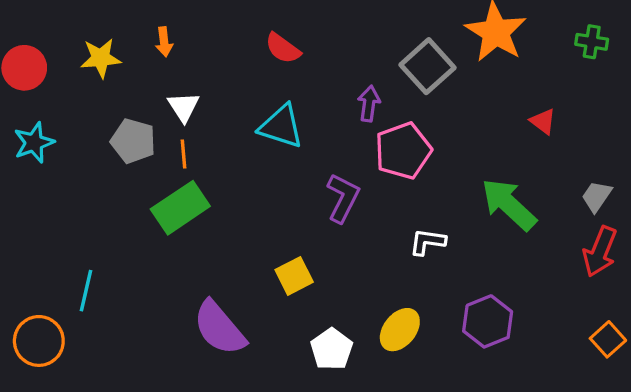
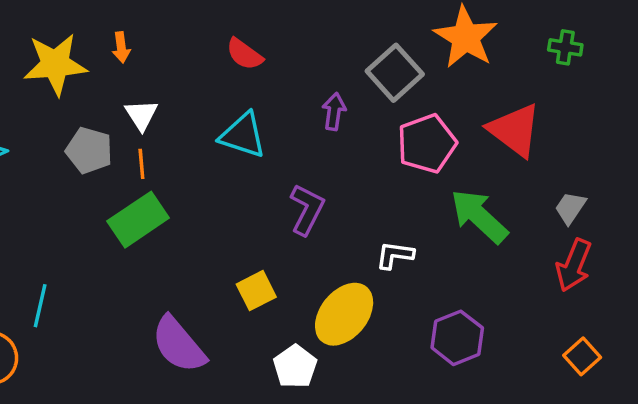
yellow star: (101, 58) -> (55, 64), size x1.5
red triangle: (543, 121) -> (515, 130), size x2.0
pink pentagon: (403, 151) -> (427, 144), moved
yellow ellipse: (400, 330) -> (344, 314), moved, size x1.4

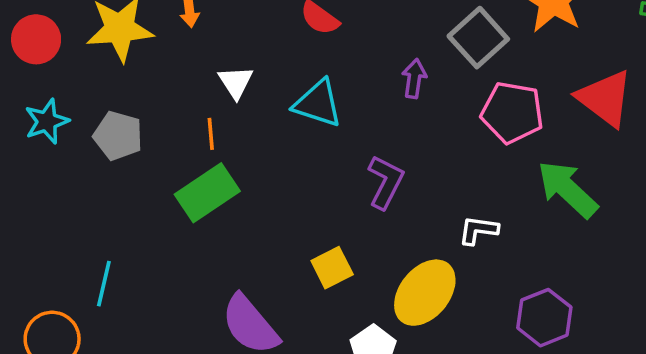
white triangle: (141, 115) -> (236, 82), moved
pink pentagon: (427, 144) -> (512, 112), turned 30
gray pentagon: (89, 150) -> (118, 136), moved

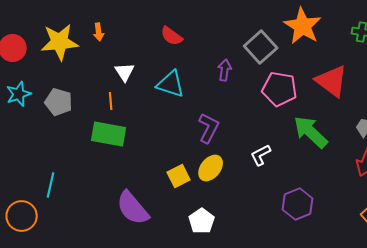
green rectangle: (207, 193) -> (109, 134), turned 44
white L-shape: (478, 230) -> (261, 155), turned -35
yellow ellipse: (425, 293) -> (211, 168), moved, size x0.7

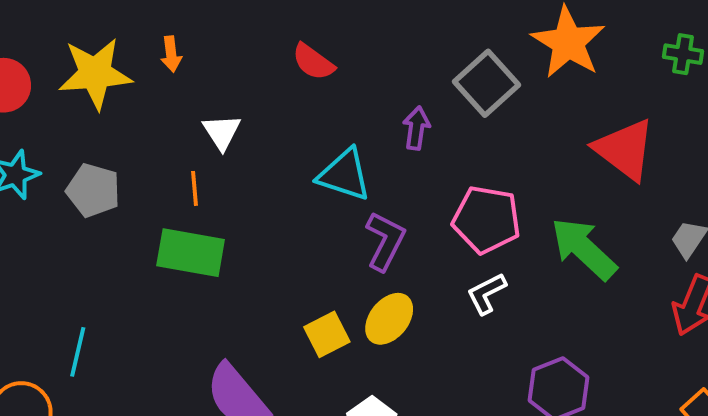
cyan triangle: (171, 84) -> (344, 175), moved
pink pentagon: (280, 89) -> (486, 220), moved

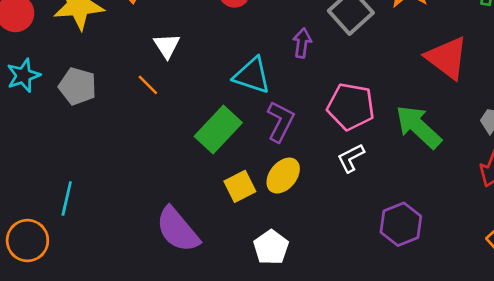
orange line: (194, 188) -> (148, 85), turned -40
green rectangle: (191, 253) -> (218, 130), moved, turned -57

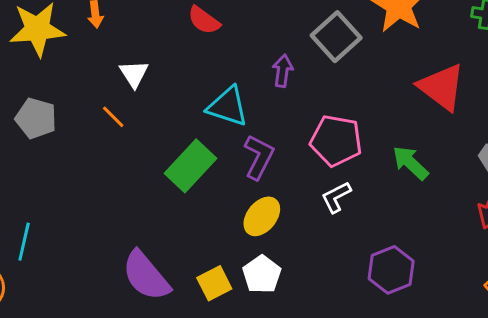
green arrow: (418, 127) -> (410, 163), size x0.7
yellow square: (240, 186) -> (214, 283), moved
white pentagon: (271, 247) -> (262, 274), moved

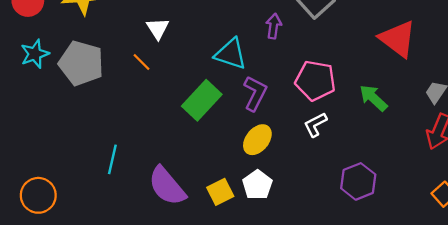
gray pentagon: (36, 118) -> (81, 63), size x1.4
cyan line: (24, 242) -> (112, 159), moved

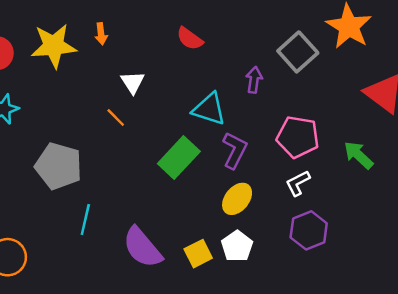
gray pentagon: (81, 63) -> (59, 166), moved
purple hexagon: (358, 181) -> (309, 230), moved

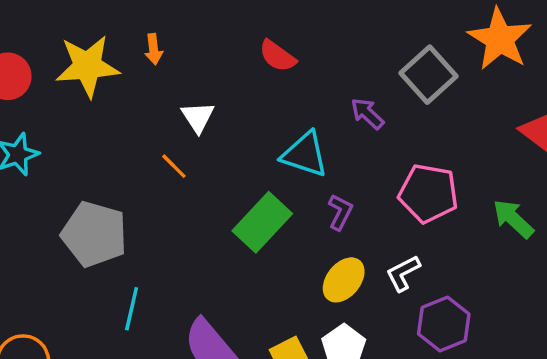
purple arrow: (254, 80) -> (367, 114), turned -55
purple L-shape: (235, 150) -> (340, 212), size x0.7
white L-shape: (298, 183) -> (403, 273), moved

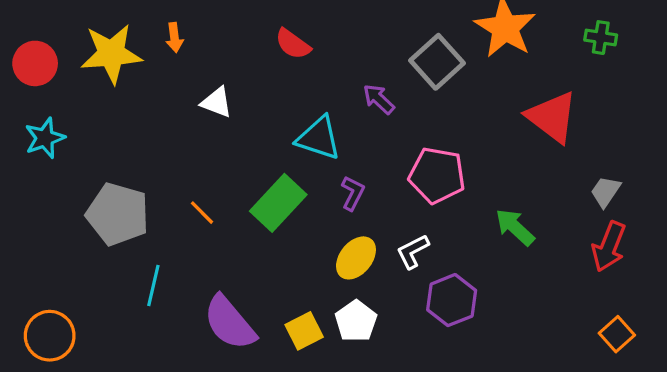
white triangle: (198, 117) -> (217, 102), turned -36
orange line: (174, 166) -> (202, 213), moved
green arrow: (513, 219) -> (515, 227), moved

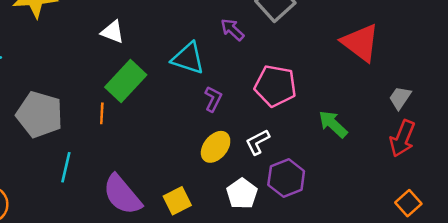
green rectangle: (278, 203) -> (126, 81), moved
orange line: (202, 213) -> (102, 113), turned 48
white pentagon: (356, 321) -> (242, 194), moved

